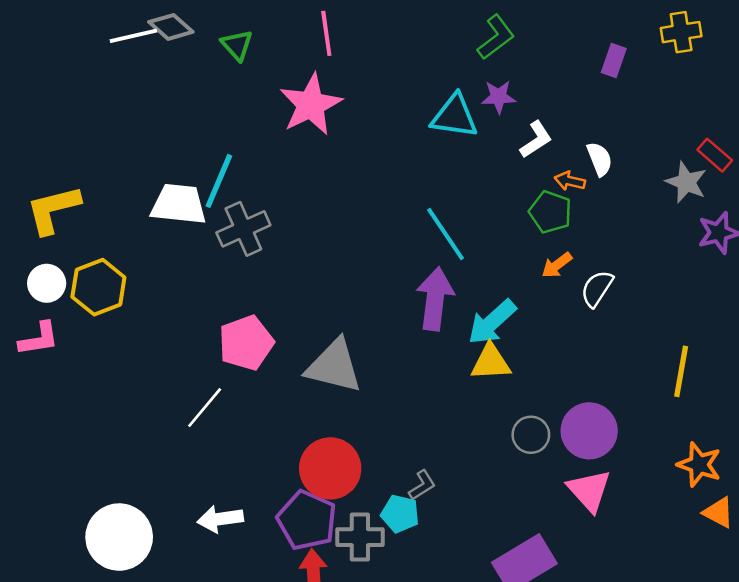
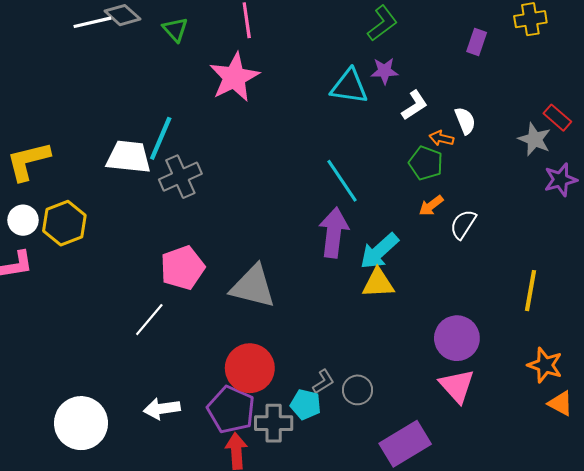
gray circle: (531, 435) -> (358, 390), moved

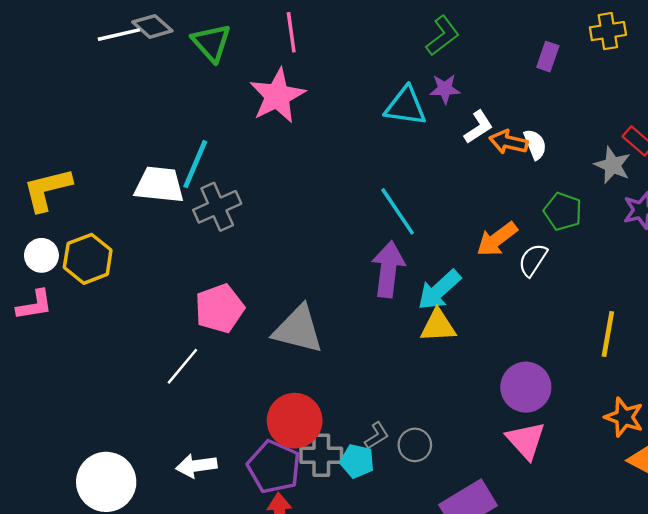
green triangle: (175, 30) -> (211, 43), size x1.4
orange arrow: (441, 138) -> (508, 142), moved, size x1.4
green pentagon: (426, 163) -> (563, 211), moved
orange arrow: (431, 206) -> (497, 239), size x1.5
gray cross: (274, 423) -> (321, 455), moved

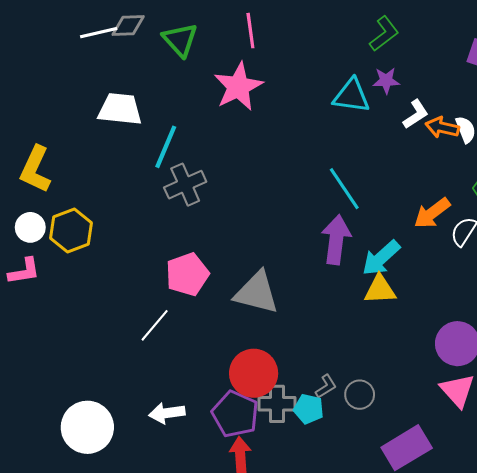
gray diamond: (152, 26) -> (128, 25), turned -44
white trapezoid: (159, 185) -> (120, 109), moved
yellow L-shape: (47, 189) -> (35, 169), turned -51

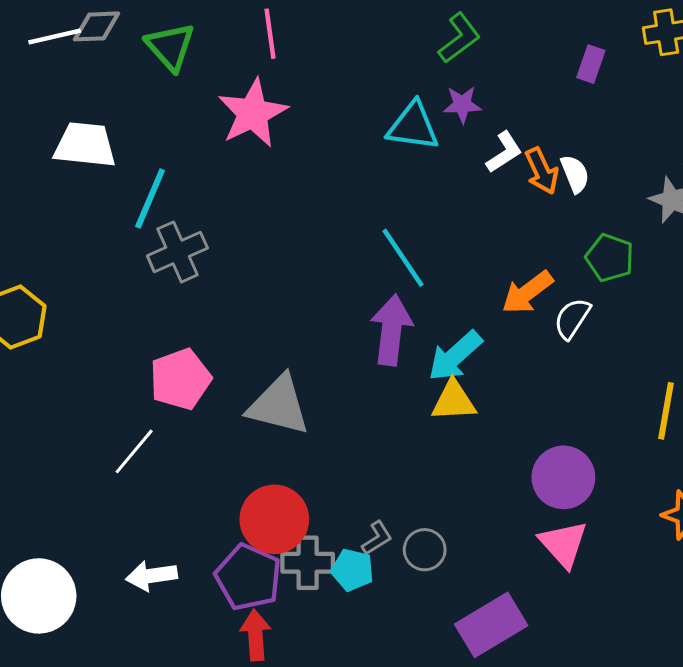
orange arrow: (442, 127) -> (542, 171), turned -128

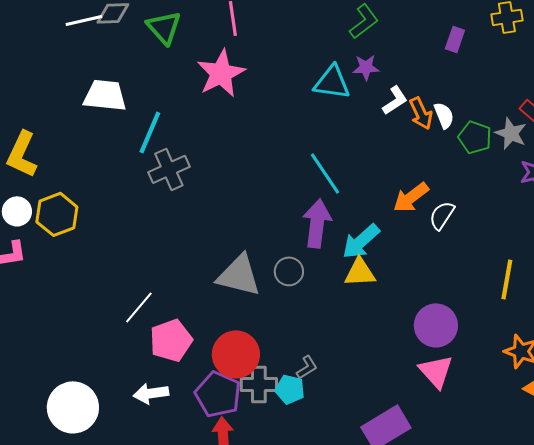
green pentagon: (610, 258) -> (475, 137), moved
pink pentagon: (180, 379) -> (171, 340), moved
gray circle: (425, 550) -> (289, 271), moved

